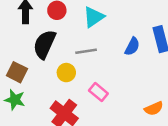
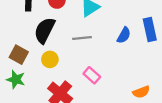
yellow circle: (66, 73) -> (50, 59), moved

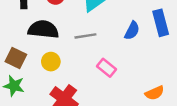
black semicircle: (45, 30) -> (43, 29), turned 72
pink rectangle: (92, 75) -> (106, 68), moved

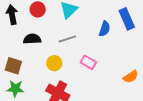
black semicircle: (43, 29) -> (32, 39), size x0.7
yellow circle: (51, 62) -> (54, 63), moved

